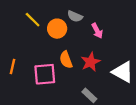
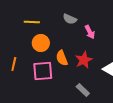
yellow line: (33, 20) -> (32, 22), turned -42
orange circle: (57, 29) -> (41, 43), moved

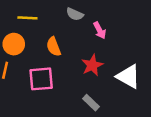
orange circle: (41, 43) -> (14, 44), moved
orange semicircle: (62, 58) -> (54, 47), moved

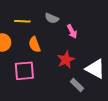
yellow line: (27, 18) -> (22, 21), moved
gray rectangle: (91, 103) -> (77, 85), moved

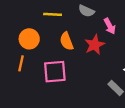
red star: (66, 60) -> (95, 45), moved

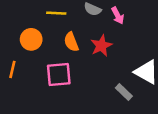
pink arrow: (110, 26) -> (118, 16), moved
orange line: (21, 63) -> (12, 69), moved

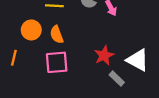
orange semicircle: (71, 42) -> (57, 35), moved
red star: (101, 46) -> (104, 55), moved

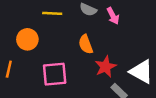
orange semicircle: (57, 35) -> (86, 44), moved

